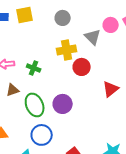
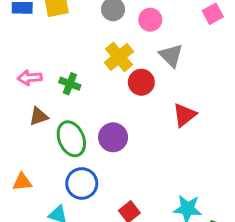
pink circle: (111, 25) -> (150, 20), moved
gray triangle: (93, 37) -> (171, 55), moved
yellow cross: (67, 50) -> (119, 57), turned -30

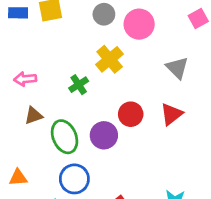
pink circle: (150, 20) -> (139, 24), size x1.4
gray triangle: (171, 55) -> (177, 68), moved
red circle: (141, 82) -> (131, 114), moved
green cross: (70, 84) -> (79, 85), moved, turned 36

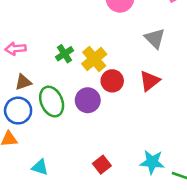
yellow cross: (110, 59) -> (94, 59), moved
blue circle: (74, 179) -> (18, 111), moved

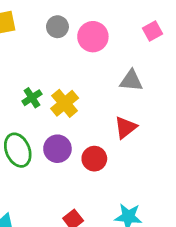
gray triangle: (155, 38) -> (131, 81), turned -40
red circle: (112, 81) -> (94, 159), moved

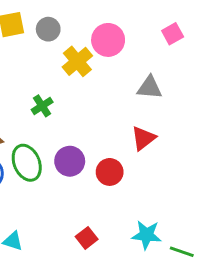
gray circle: (57, 27) -> (48, 29), moved
yellow cross: (65, 103) -> (77, 61), moved

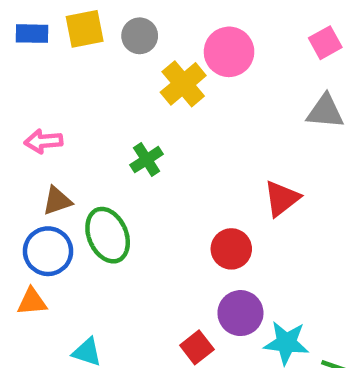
gray triangle: (150, 88) -> (325, 111), moved
green cross: (42, 106) -> (147, 160), moved
purple circle: (70, 161) -> (240, 313), moved

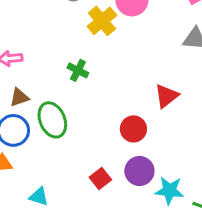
green cross: (147, 160) -> (78, 70), turned -30
red square: (197, 347) -> (100, 178), moved

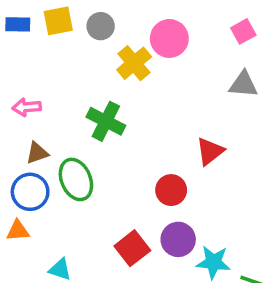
green cross: (78, 70) -> (106, 121), size x1.5
red square: (100, 178) -> (132, 248), size x1.4

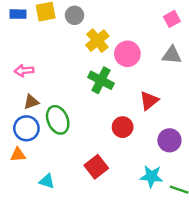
pink circle: (169, 38) -> (127, 54), moved
green cross: (106, 121) -> (101, 80), moved
purple circle: (178, 239) -> (169, 140), moved

